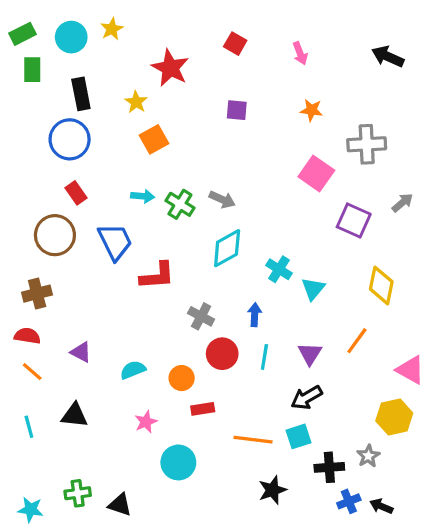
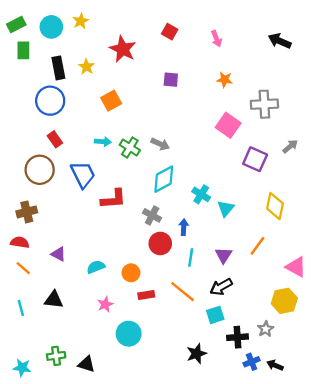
yellow star: (136, 102) -> (86, 67), moved
gray cross: (201, 316) -> (152, 215), moved
red circle: (222, 354) -> (160, 244), moved
orange line: (253, 440) -> (182, 292), moved, turned 32

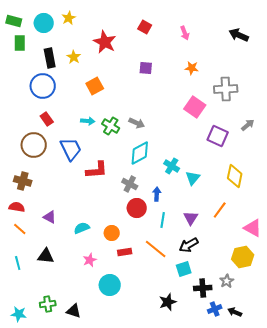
green rectangle: (16, 25) -> (14, 21), turned 42
brown cross: (27, 212) -> (23, 181), turned 30

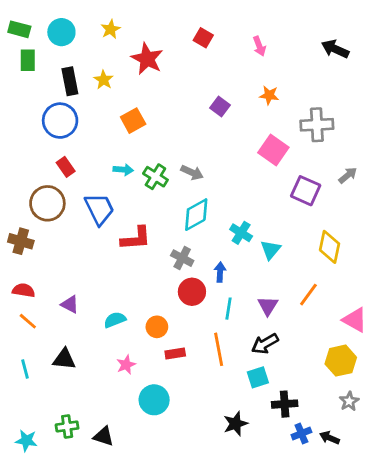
yellow star: (69, 18) -> (111, 29), moved
purple square: (146, 68) -> (220, 107), moved, turned 32
brown cross: (23, 181) -> (21, 241), moved
orange line: (156, 249) -> (219, 349), turned 40
gray star: (227, 281) -> (349, 401), moved

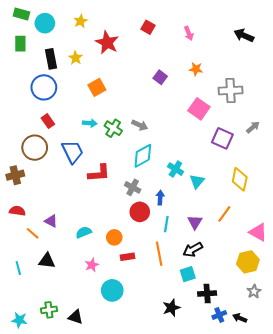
green rectangle: (19, 29) -> (21, 14), moved
brown cross: (21, 241) -> (15, 175), turned -30
orange line: (28, 321) -> (33, 233), moved

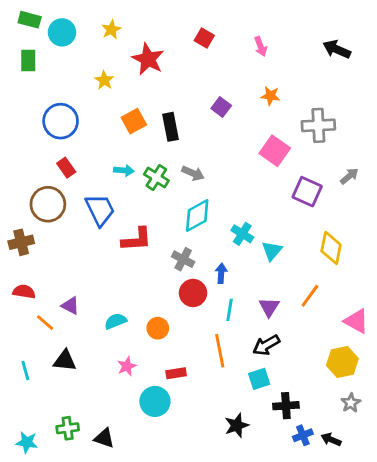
black rectangle: (51, 59) -> (170, 127), moved
red rectangle: (128, 257) -> (176, 373), moved

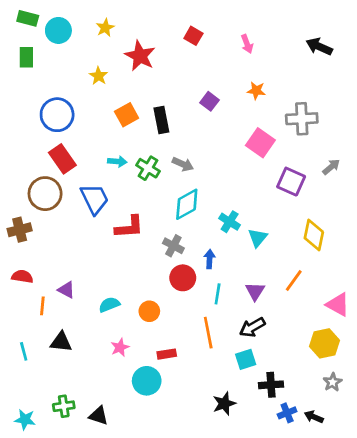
red rectangle: (66, 168) -> (62, 159), size x1.5
orange line: (45, 323) -> (42, 306), turned 54

